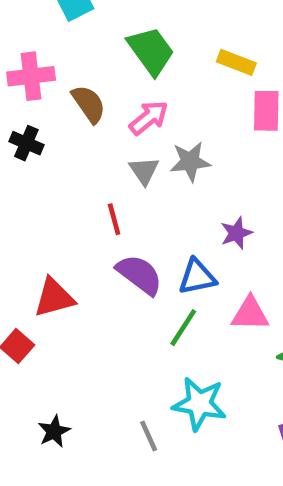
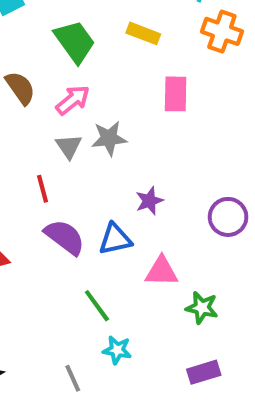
yellow rectangle: (236, 62) -> (143, 33), moved
green line: (183, 328) -> (97, 306), moved, turned -69
cyan star: (199, 404) -> (117, 350), size x0.6

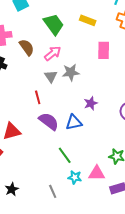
pink triangle: (161, 271) -> (97, 173), moved

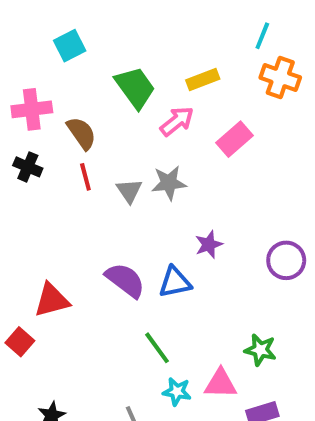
yellow rectangle: (88, 20) -> (203, 80), turned -42
pink rectangle: (104, 50) -> (235, 139), turned 48
pink arrow: (53, 53) -> (177, 121), moved
red line: (38, 97) -> (85, 177), moved

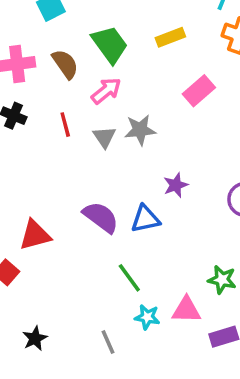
pink arrow: (177, 121) -> (106, 91), moved
brown semicircle: (81, 133) -> (65, 64), moved

